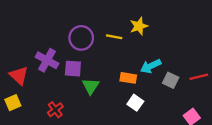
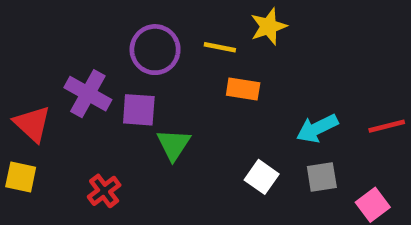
cyan arrow: (151, 66) -> (317, 128), moved
orange rectangle: (128, 78) -> (243, 89), moved
gray square: (171, 80) -> (322, 177), moved, turned -35
yellow square: (13, 103) -> (21, 177), turned 35

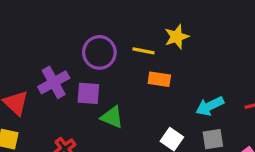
purple cross: (88, 94) -> (54, 82), turned 32
green triangle: (174, 145) -> (112, 117), turned -40

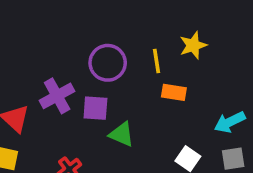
yellow line: (144, 51) -> (156, 61), turned 70

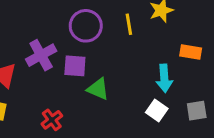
orange rectangle: (174, 92) -> (191, 52), moved
cyan arrow: (230, 122) -> (164, 78), moved, turned -68

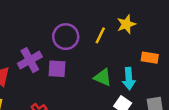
yellow line: (129, 24) -> (100, 35), turned 35
green triangle: (98, 89) -> (103, 77), moved

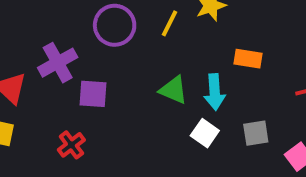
purple square: (57, 69) -> (93, 94), moved

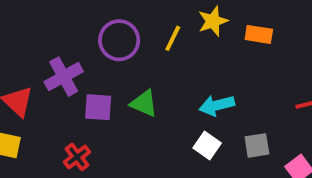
orange rectangle: (248, 59) -> (259, 34), moved
green triangle: (173, 90) -> (144, 103), moved
cyan arrow: (215, 92) -> (217, 105), turned 80

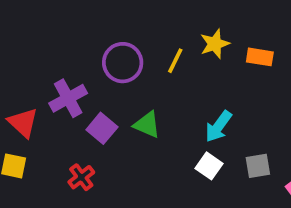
cyan arrow: (217, 105) -> (218, 126), turned -40
purple square: (98, 107) -> (102, 128), turned 36

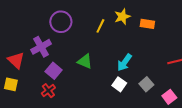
purple circle: (123, 63) -> (61, 22), moved
purple square: (102, 128) -> (54, 71), moved
gray square: (258, 166) -> (146, 84), turned -32

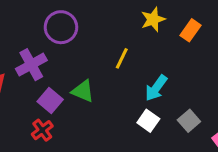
orange rectangle: (147, 24) -> (190, 30), turned -64
yellow line: (100, 26) -> (122, 58), moved
green triangle: (85, 61) -> (83, 91), moved

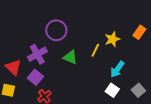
yellow star: (153, 19) -> (112, 39), moved
green triangle: (83, 91) -> (70, 57), moved
purple square: (50, 100) -> (35, 77), moved

